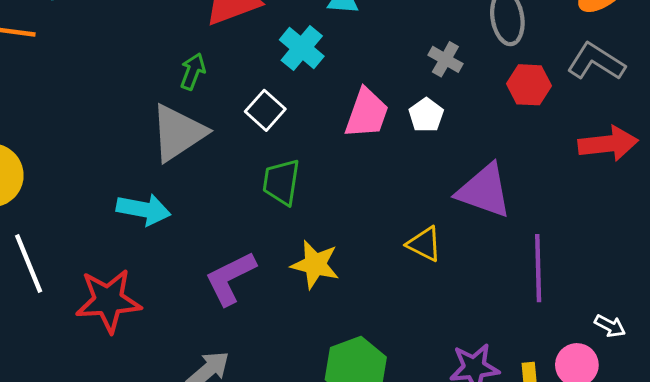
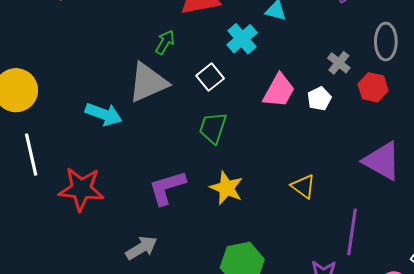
red hexagon: (529, 85) -> (373, 87), moved
purple triangle: (484, 191) -> (382, 161), moved
cyan arrow: (144, 209) -> (104, 114), moved
purple line: (538, 268) -> (352, 232), moved

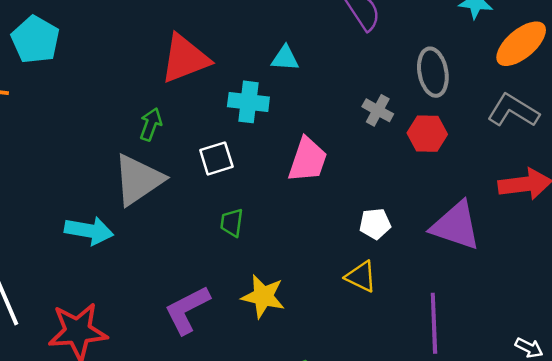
cyan cross: (242, 39) -> (248, 102), turned -32
white square: (210, 77) -> (216, 158), turned 32
white pentagon: (319, 99) -> (375, 224), moved, turned 30
green trapezoid: (213, 128) -> (232, 223), size x0.7

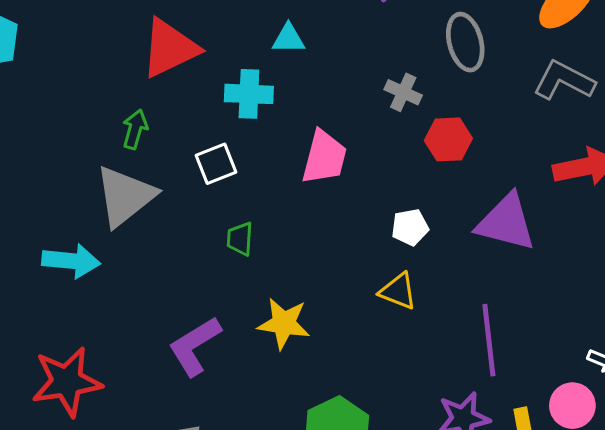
red hexagon: (427, 134) -> (448, 139), moved

